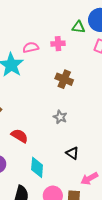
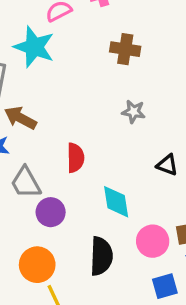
red semicircle: (20, 136) -> (75, 158), turned 72

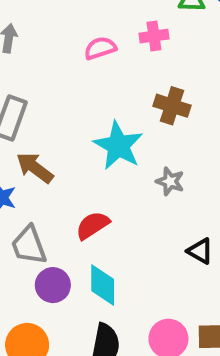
cyan star: (34, 47) -> (118, 146), moved
red semicircle: (75, 158) -> (93, 225), turned -132
cyan diamond: (116, 202) -> (103, 285), moved

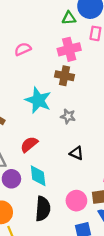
pink cross: (154, 36) -> (69, 49), moved, size x1.5
black triangle: (200, 251) -> (77, 153), moved

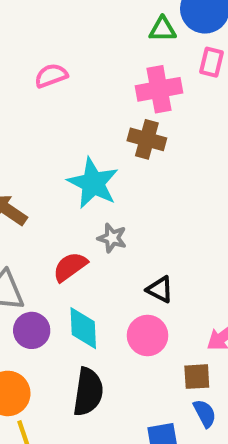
pink semicircle: (23, 49) -> (51, 76), moved
gray star: (68, 116) -> (112, 238), moved
pink circle: (76, 201) -> (147, 335), moved

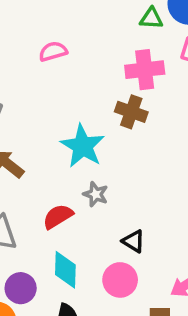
purple circle: (32, 330) -> (21, 288), moved

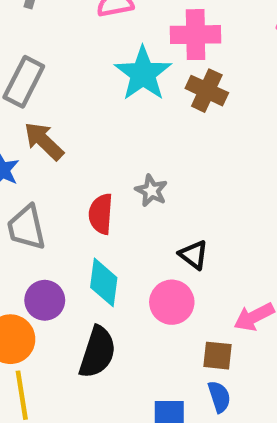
pink cross: (145, 70) -> (196, 35), moved
cyan star: (83, 146) -> (143, 74), moved
red semicircle: (58, 216) -> (101, 214), turned -60

